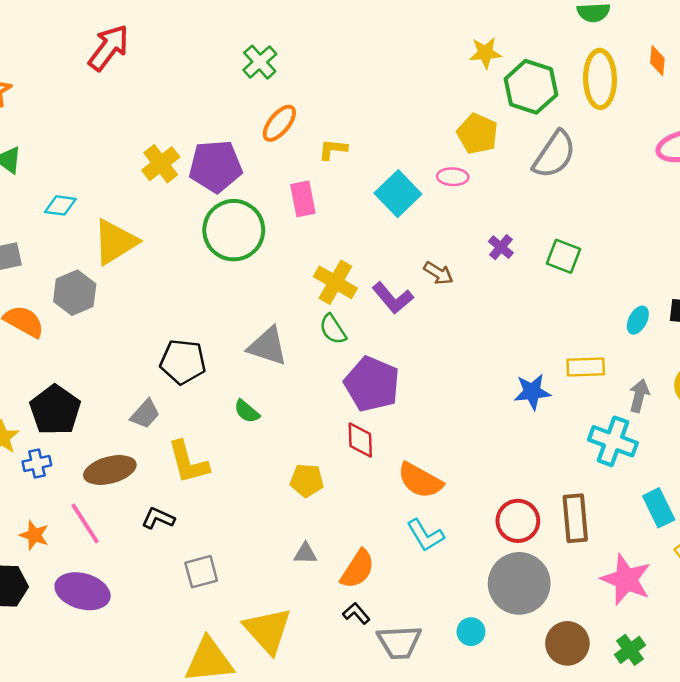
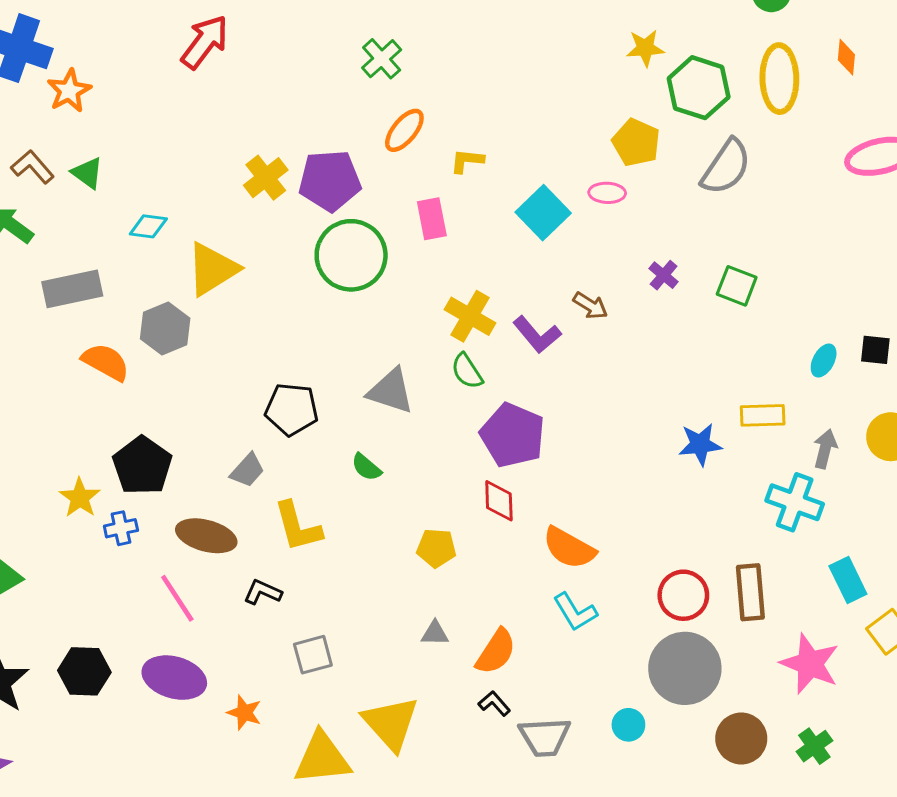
brown ellipse: (110, 470) -> (206, 536), turned 30
orange star: (34, 535) -> (244, 713), moved

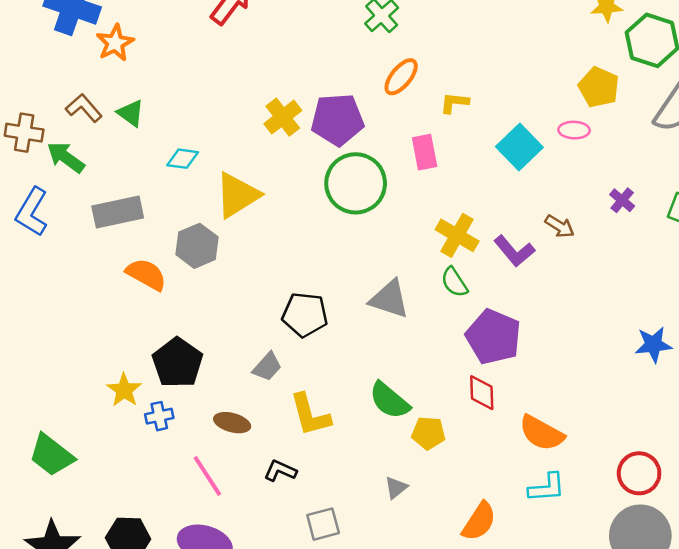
green semicircle: (366, 467) -> (389, 401), moved, size x1.6
brown ellipse: (206, 536) -> (232, 423), size x0.7
cyan L-shape: (575, 612) -> (547, 488), turned -63
gray triangle: (435, 633) -> (396, 488), moved, turned -40

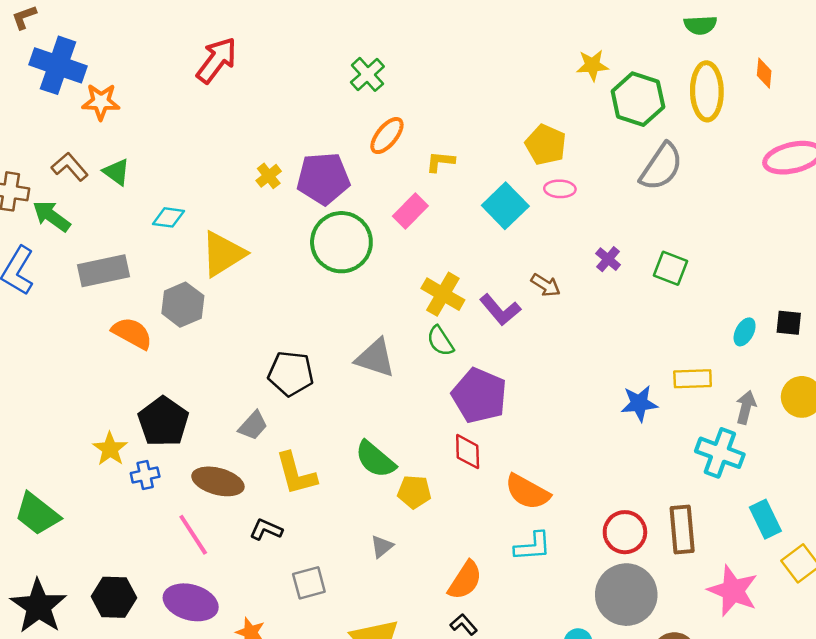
orange star: (115, 43) -> (101, 102), turned 30
yellow pentagon: (599, 87) -> (546, 145), moved
yellow cross: (283, 117) -> (269, 176), size x0.7
pink rectangle: (425, 152) -> (410, 211), turned 56
brown ellipse: (232, 423) -> (218, 481), size x1.4

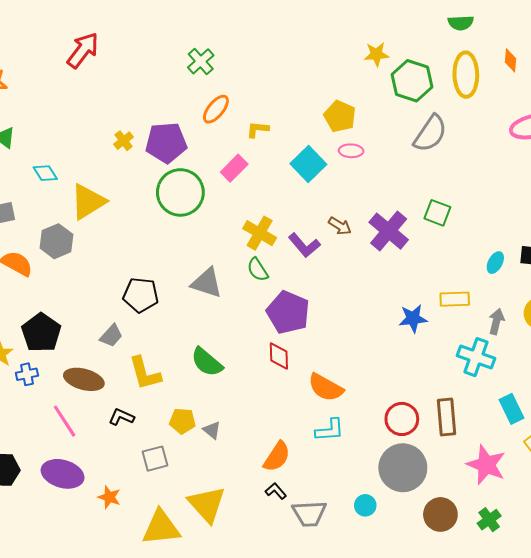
cyan diamond: (169, 217) -> (45, 173), turned 50
purple cross: (608, 259) -> (389, 231), moved, size x2.0
yellow pentagon: (414, 492) -> (182, 421), moved
gray triangle: (382, 546) -> (212, 430), turned -42

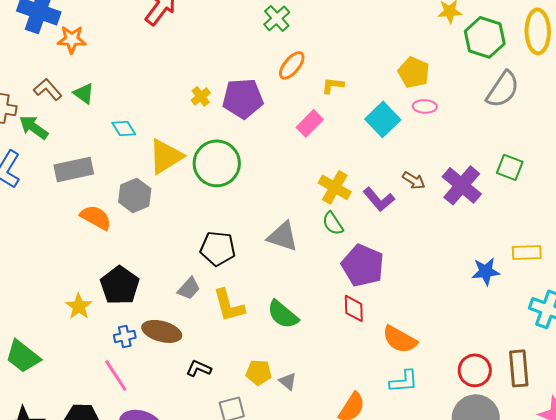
green circle: (180, 192) -> (217, 163), moved
yellow L-shape: (145, 373) -> (229, 305), moved
blue cross: (27, 374) -> (125, 336), moved
pink line: (65, 421) -> (116, 375), moved

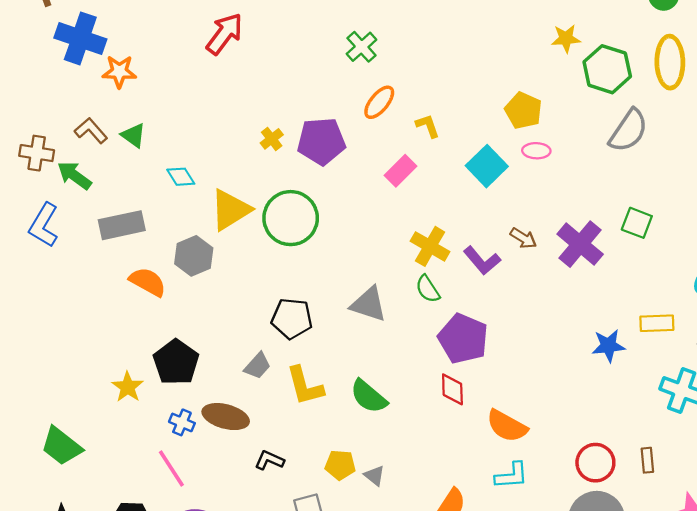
yellow L-shape: (333, 85) -> (428, 126), turned 65
blue cross: (125, 336) -> (182, 422), turned 35
brown rectangle: (519, 368) -> (647, 460), size x0.6

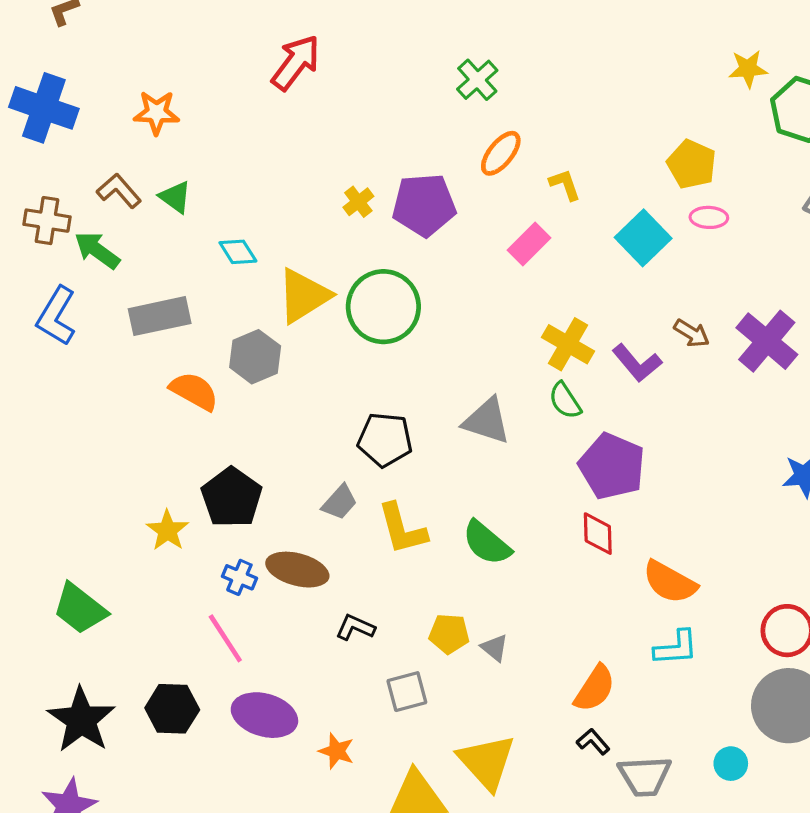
blue cross: (80, 38) -> (44, 108), moved

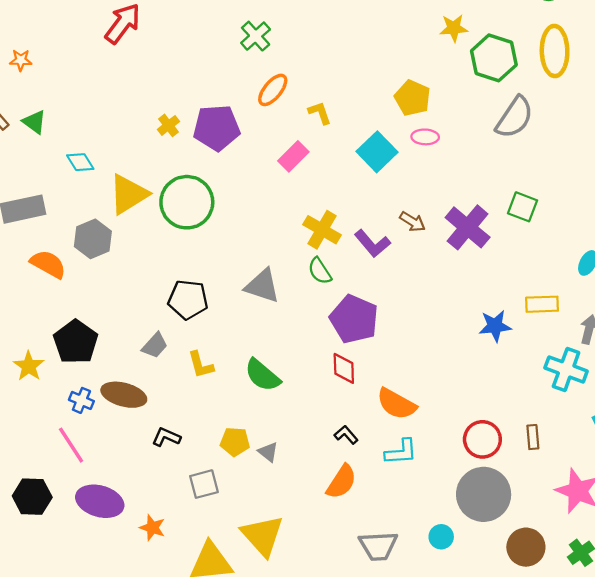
orange star: (157, 113) -> (21, 60), size x0.7
yellow L-shape: (402, 529) -> (201, 365), size x0.7
black L-shape: (593, 742) -> (346, 435), moved

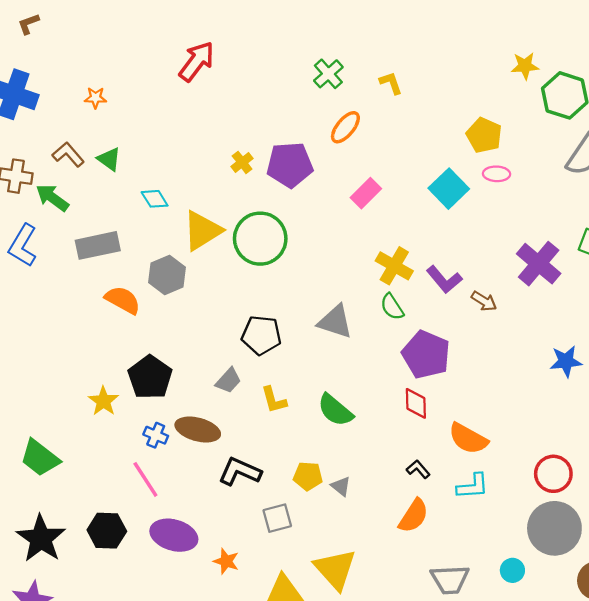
yellow L-shape: (320, 113) -> (391, 83), moved
brown arrow: (413, 222) -> (484, 301), moved
black L-shape: (166, 437) -> (240, 472), size x1.5

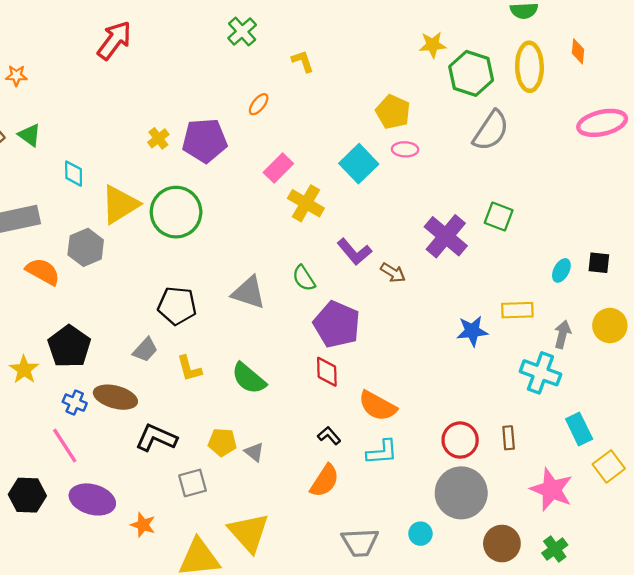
green cross: (328, 74) -> (242, 32), moved
orange ellipse: (345, 127) -> (259, 104), size x0.7
cyan diamond: (155, 199) -> (74, 174), turned 32
yellow cross: (394, 266) -> (306, 203), moved

